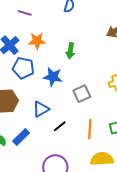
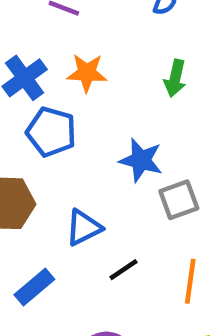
green arrow: (70, 51) -> (175, 78), moved
blue star: (53, 77) -> (141, 160), moved

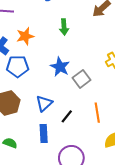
blue star: (141, 160) -> (60, 67), turned 30
blue rectangle: (34, 287) -> (44, 133), moved, turned -36

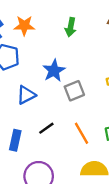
blue triangle: (44, 103) -> (26, 95), moved
orange line: (97, 113) -> (82, 133), turned -36

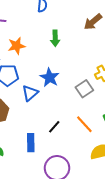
gray square: (74, 91) -> (84, 89), moved
blue triangle: (26, 95) -> (30, 93), moved

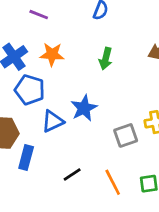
blue rectangle: (31, 143) -> (26, 157), moved

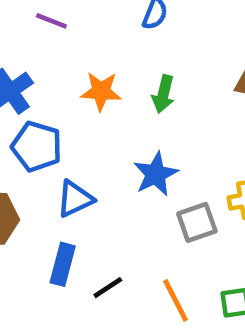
orange star: (52, 54) -> (101, 91), moved
blue star: (84, 108) -> (156, 174), moved
blue rectangle: (26, 157) -> (63, 264), moved

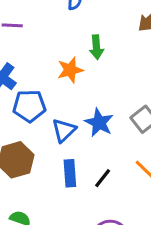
orange star: (101, 91) -> (70, 70), moved
blue star: (156, 174) -> (99, 123), moved

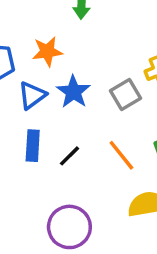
orange star: (70, 70) -> (47, 51), moved

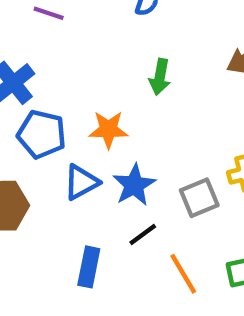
blue rectangle: (33, 146) -> (89, 267), moved
black line: (70, 156) -> (143, 234), moved

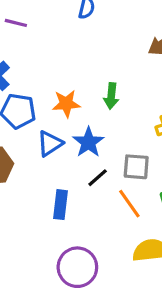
green arrow: (160, 77) -> (111, 96), moved
gray square: (199, 198) -> (136, 167), moved, turned 32

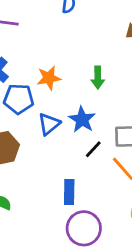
orange star: (66, 104) -> (49, 78), moved
blue rectangle: (60, 205) -> (69, 192), moved

